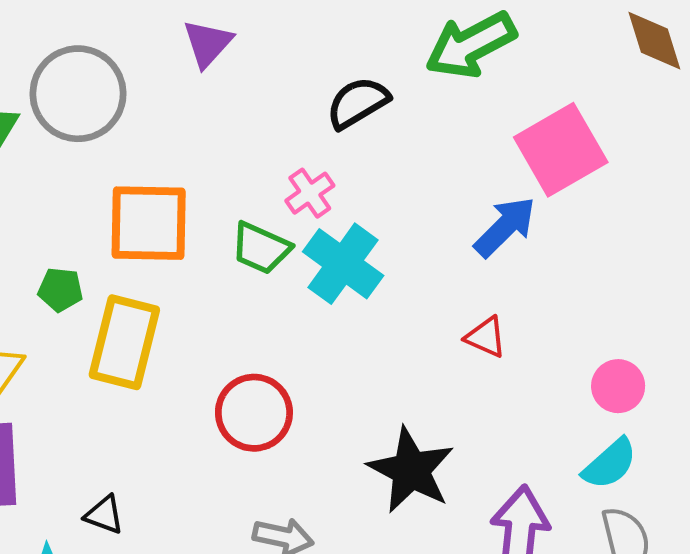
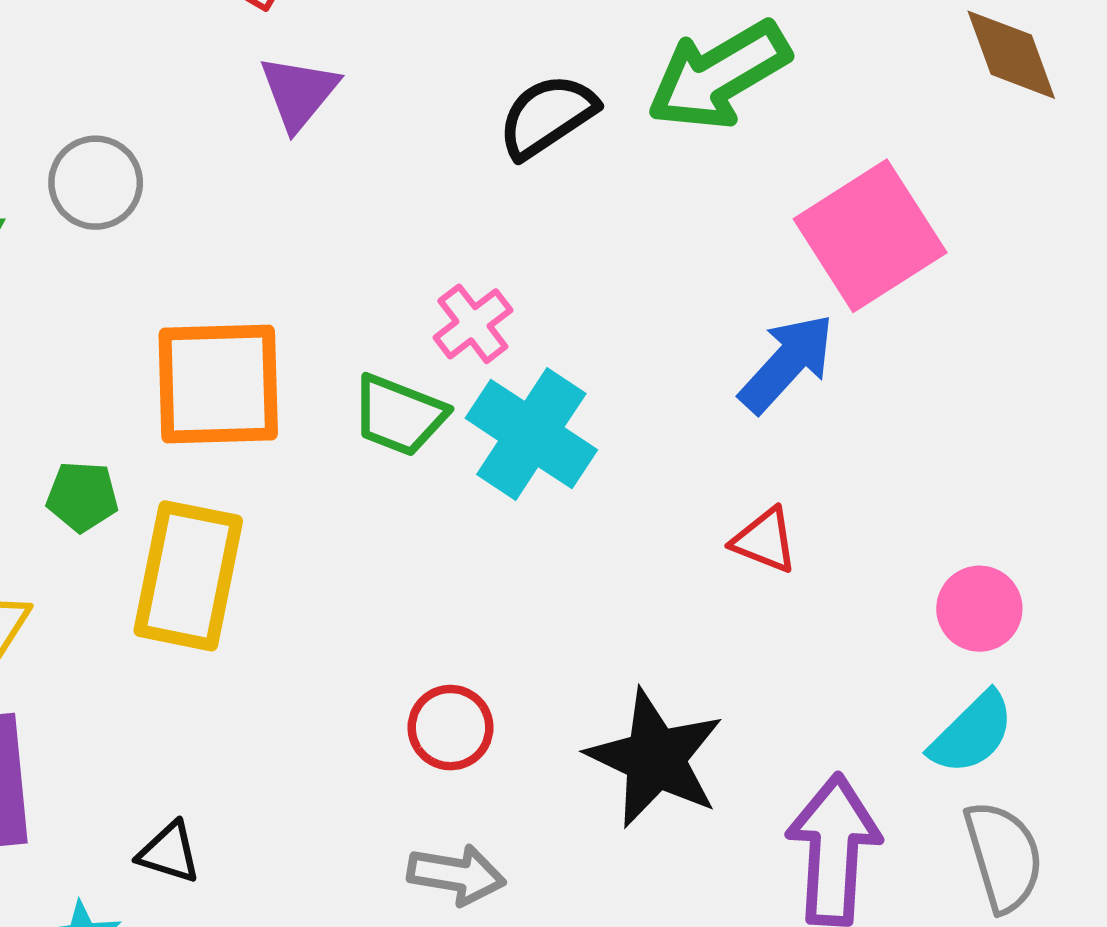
gray circle: (78, 94) -> (96, 183), size x0.6
black semicircle: (358, 103) -> (547, 116), moved
red circle: (254, 413) -> (450, 728), moved, size x0.7

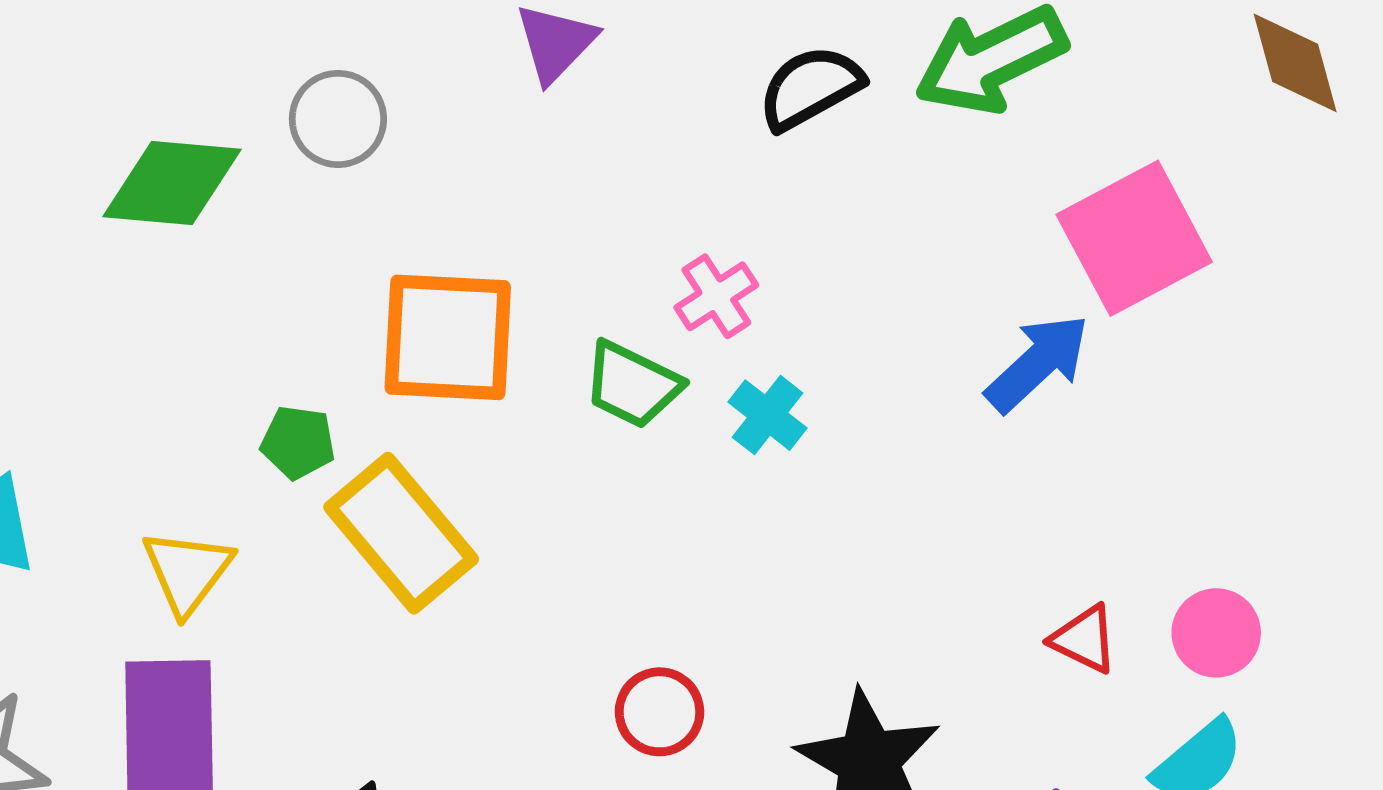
cyan cross: (531, 434) -> (767, 415), size x0.6
red triangle: (765, 540) -> (1084, 639), moved
yellow rectangle: (188, 576) -> (401, 533), turned -56

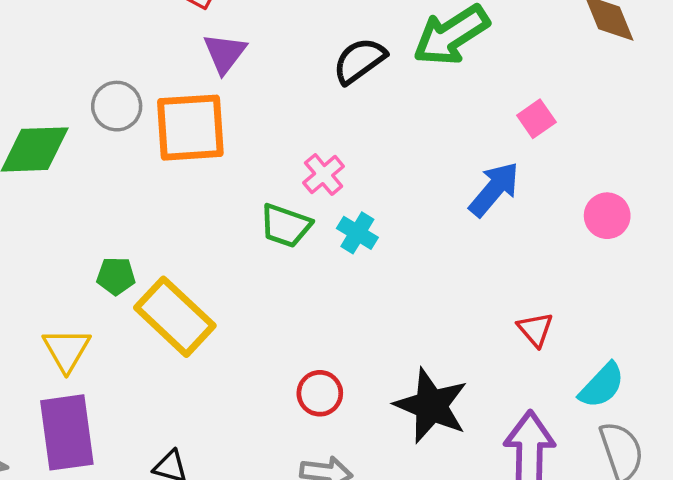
pink square: (1134, 238) -> (536, 119), size x0.5
orange square: (448, 337) -> (190, 128), moved
pink circle: (1216, 633) -> (607, 216), moved
red triangle: (1084, 639) -> (535, 329), turned 30

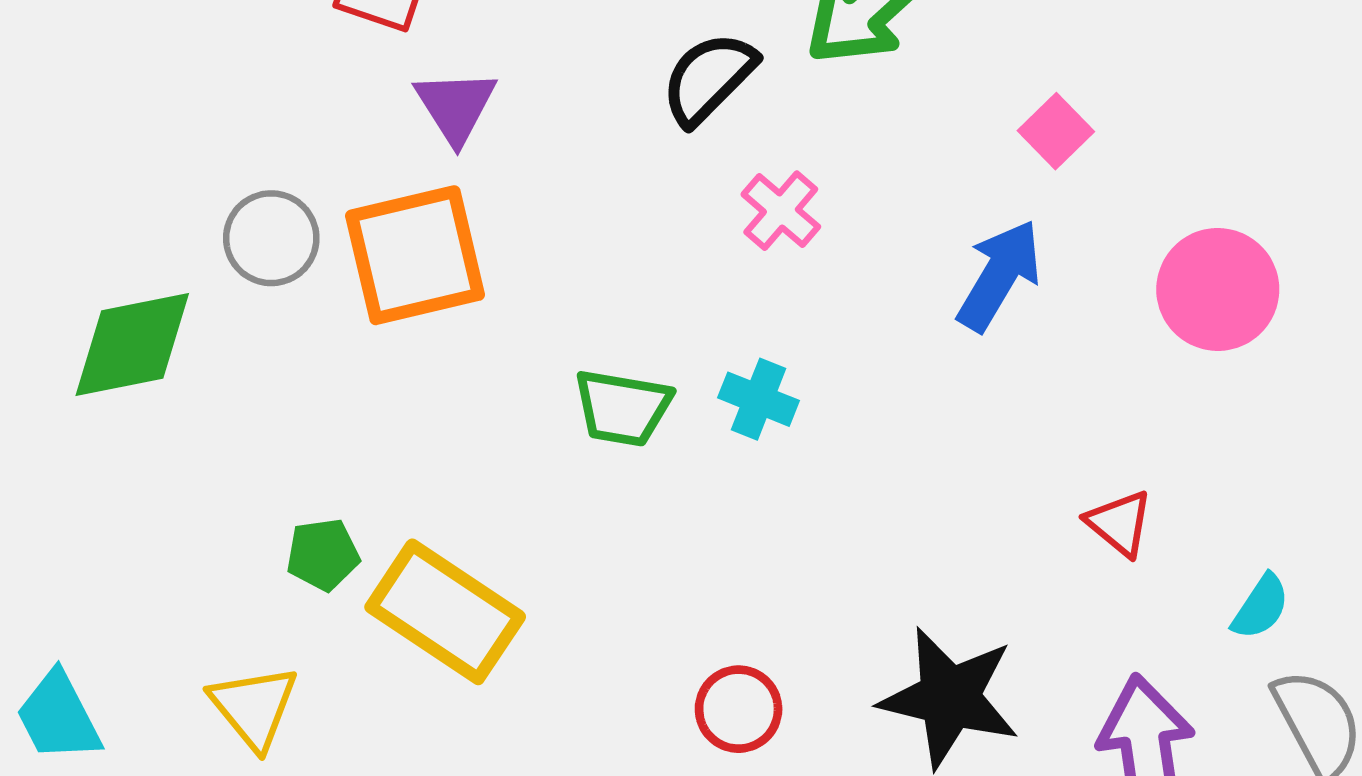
pink cross: (324, 175) -> (781, 211), moved
pink circle: (607, 216) -> (1218, 289), size x1.4
cyan semicircle: (602, 385) -> (1261, 607), size x0.7

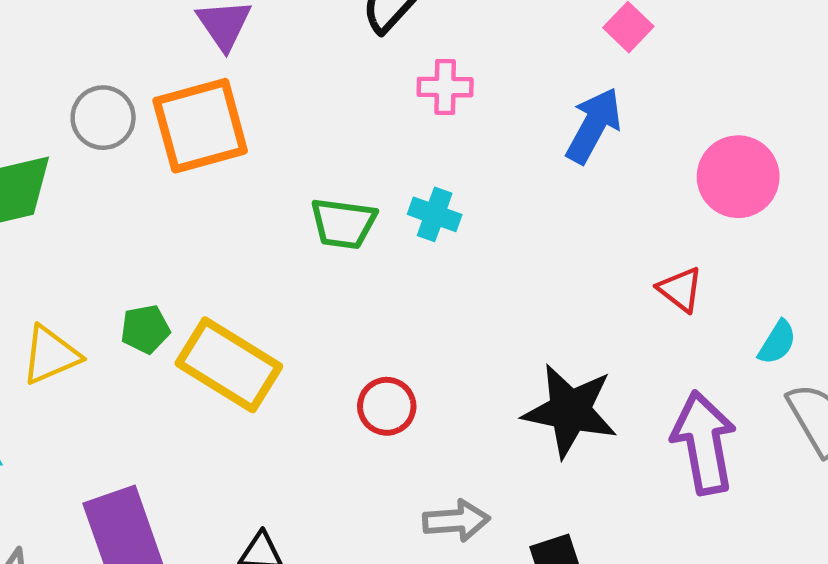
pink cross: (781, 211) -> (445, 87), turned -38
pink circle: (1218, 289) -> (738, 177), moved
yellow triangle: (254, 707) -> (51, 355), moved, turned 48
red circle: (739, 709) -> (387, 406), moved

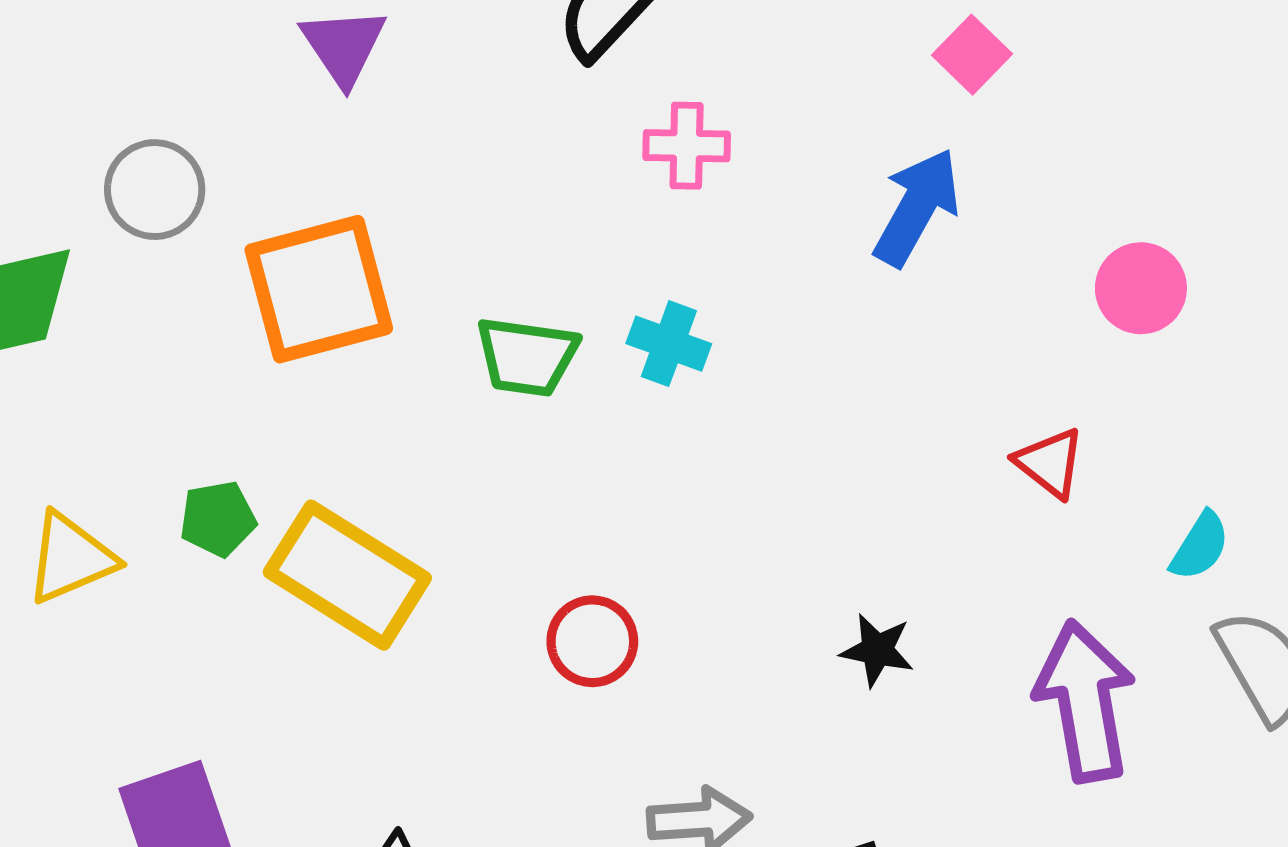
orange square: (200, 126) -> (319, 289), moved
pink circle: (738, 177) -> (1141, 288), size x0.7
black star: (570, 411) -> (877, 650), size x0.5

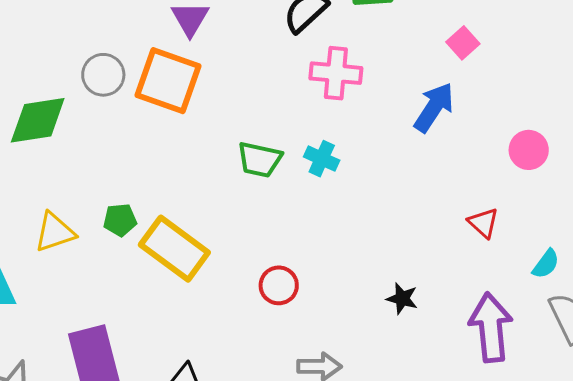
pink cross: (687, 146) -> (336, 73), size x1.4
orange square: (319, 289) -> (168, 81), moved, turned 30

